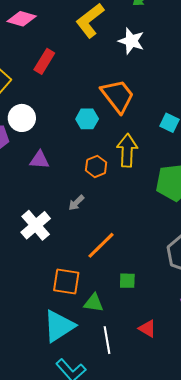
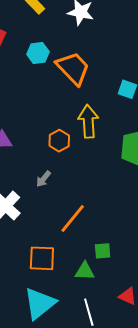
cyan hexagon: (87, 119) -> (38, 53), moved
green triangle: (94, 303) -> (85, 271), moved

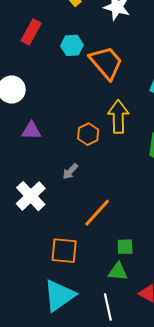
green triangle: (85, 271) -> (118, 272), moved

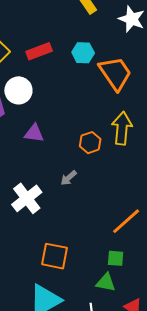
red rectangle: (31, 32) -> (39, 51), moved, turned 35
orange line: (97, 213) -> (126, 221), moved

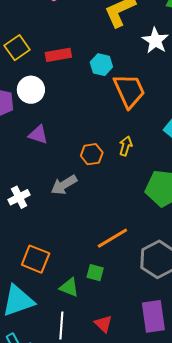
yellow arrow: (122, 128) -> (126, 146), size x0.6
gray arrow: (69, 178) -> (64, 185), size x1.5
white cross: (27, 198) -> (19, 197), size x0.7
green triangle: (106, 282) -> (69, 287), moved

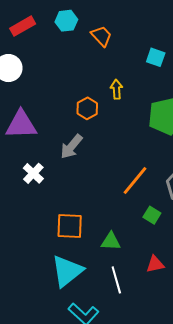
orange trapezoid: (129, 91) -> (101, 36), size x0.6
purple triangle: (38, 135) -> (21, 125), moved, size x1.6
green square: (95, 273) -> (152, 215), moved, turned 36
red triangle: (103, 324) -> (155, 264), turned -36

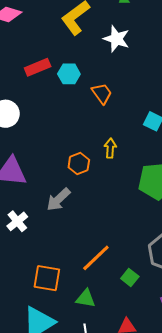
red rectangle: (23, 26) -> (38, 67), moved
orange line: (135, 180) -> (96, 258), moved

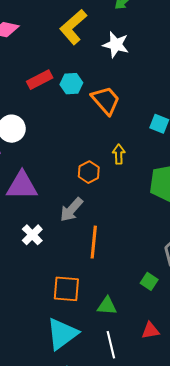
orange trapezoid: (102, 93) -> (106, 100), size x1.4
orange line: (96, 258) -> (94, 242), moved, turned -36

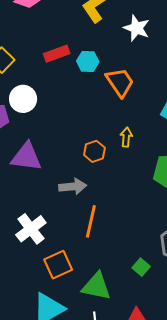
gray arrow: (71, 210) -> (73, 187), turned -144
white cross: (32, 235) -> (31, 229), moved, size x1.4
orange square: (66, 289) -> (58, 265), turned -36
green triangle: (107, 306) -> (96, 286), size x1.5

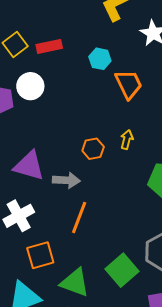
red rectangle: (57, 54) -> (49, 46), moved
purple triangle: (26, 157) -> (29, 166), moved
green square: (141, 267) -> (122, 270), size x1.8

